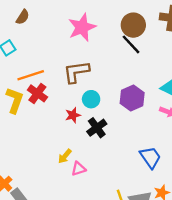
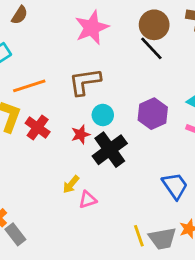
red cross: (37, 93) -> (38, 127), moved
black cross: (97, 128) -> (110, 150), size x1.4

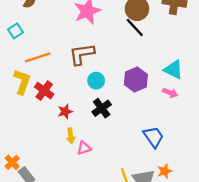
red star: (81, 134) -> (65, 112), moved
black cross: (110, 150) -> (102, 108), size x0.7
yellow arrow: (71, 184) -> (71, 136), turned -48

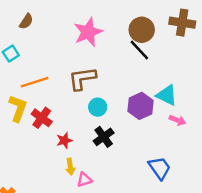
cyan triangle: (173, 70) -> (167, 95), moved

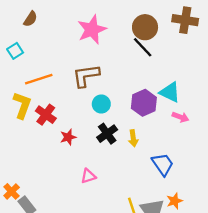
yellow arrow: (70, 167) -> (133, 138), moved

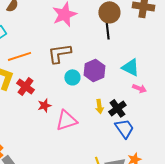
black line: (143, 47) -> (107, 29), turned 36
purple hexagon: (144, 103) -> (94, 70), moved
black cross: (107, 134) -> (117, 108), moved
pink triangle: (88, 176) -> (66, 120), moved, size x1.6

